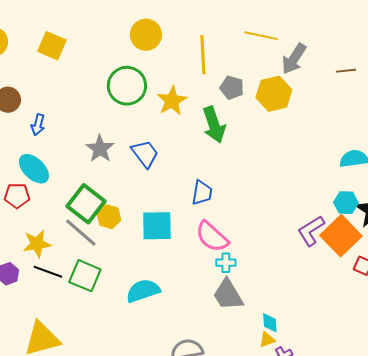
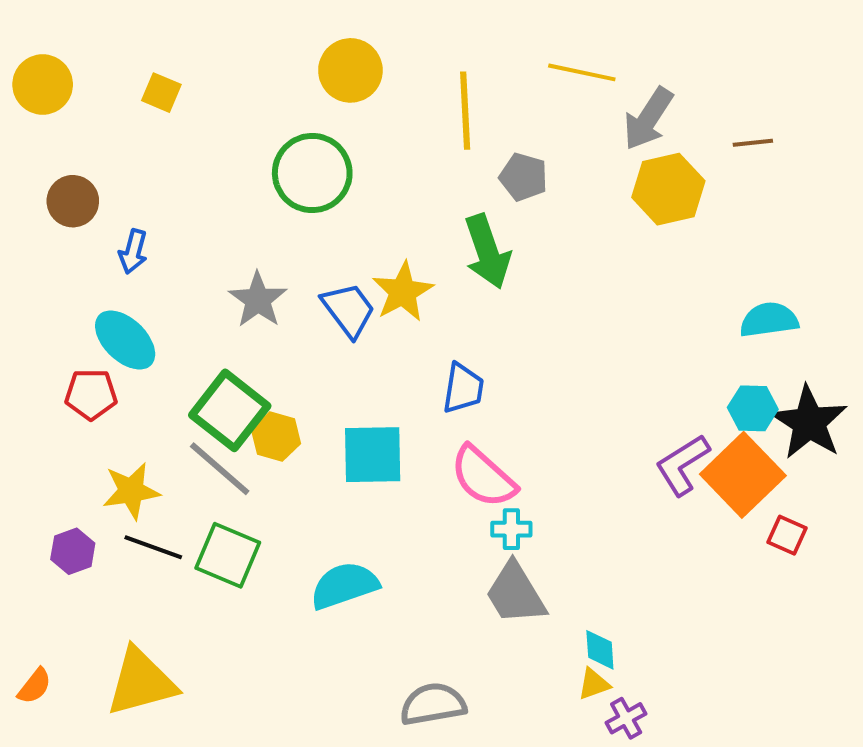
yellow square: (52, 46) -> (161, 93), size x0.7
yellow hexagon: (274, 94) -> (668, 189), moved
yellow star: (172, 101) -> (403, 292), moved

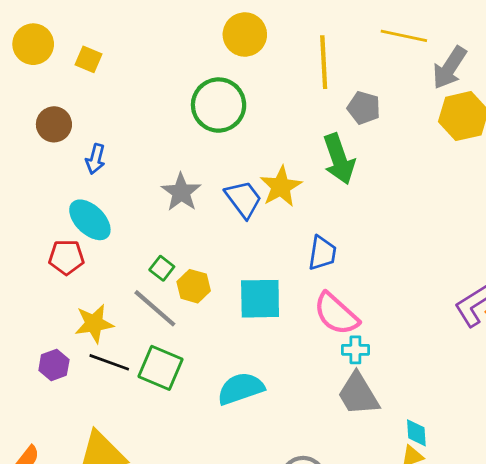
yellow square: (161, 93) -> (89, 59), moved
green square: (230, 410) -> (162, 268), size x0.5

